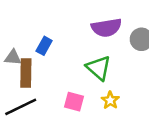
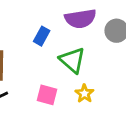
blue rectangle: (44, 46) -> (42, 36), moved

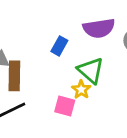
yellow star: (84, 94) -> (81, 90), moved

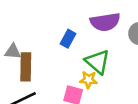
yellow star: (81, 90) -> (88, 80), turned -30

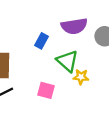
yellow star: (88, 80) -> (81, 77), moved

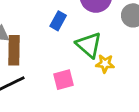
pink square: (46, 90) -> (63, 80), turned -30

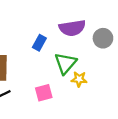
green triangle: (89, 45) -> (65, 63), turned 30

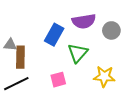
blue rectangle: (39, 43) -> (54, 35), size x1.5
yellow star: (79, 79) -> (104, 76), moved, size x1.5

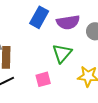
blue rectangle: (54, 35) -> (39, 17), moved

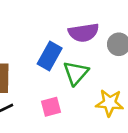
blue rectangle: (39, 17) -> (50, 56), moved

